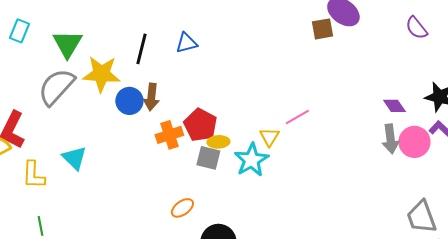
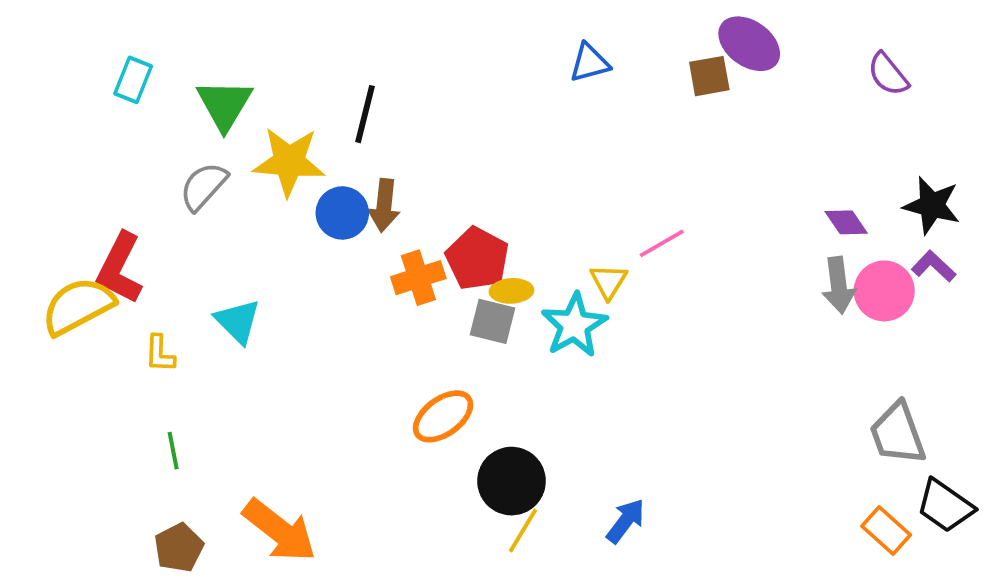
blue triangle: (186, 43) -> (589, 63), moved
gray semicircle: (56, 87) -> (203, 186), size x0.7
yellow L-shape: (33, 175) -> (160, 354), size x0.7
orange ellipse: (182, 208) -> (443, 416), size x1.4

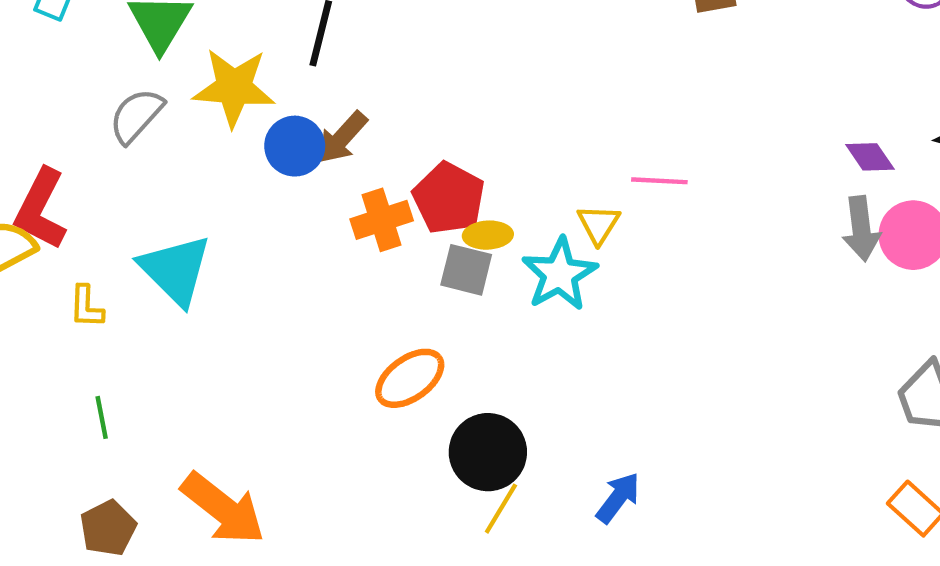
brown arrow: (384, 205) -> (342, 137), turned 36
pink line: (662, 243) -> (659, 181), turned 33
cyan triangle: (238, 321) -> (175, 270), size x1.4

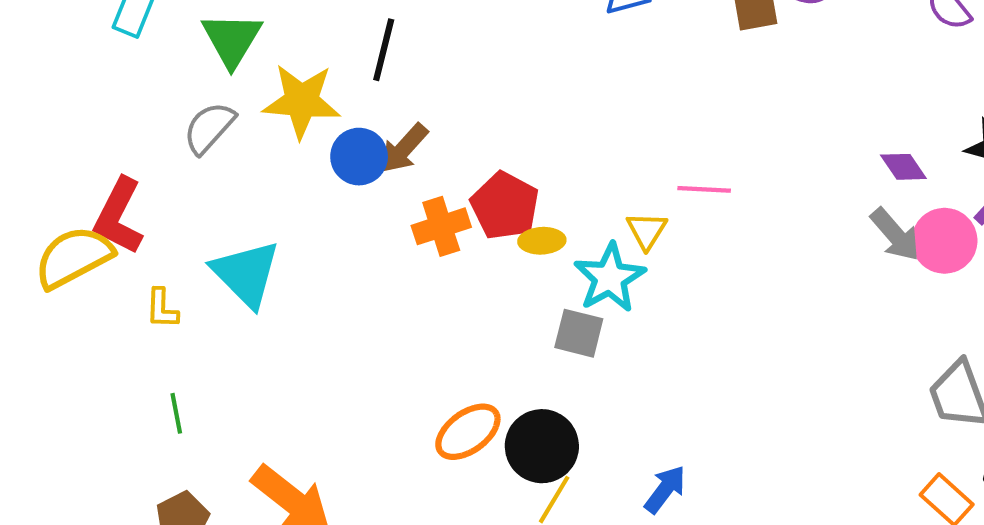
gray arrow: (861, 229) -> (895, 235), turned -34
gray square: (466, 270) -> (579, 333), moved
orange ellipse: (410, 378) -> (468, 432), moved

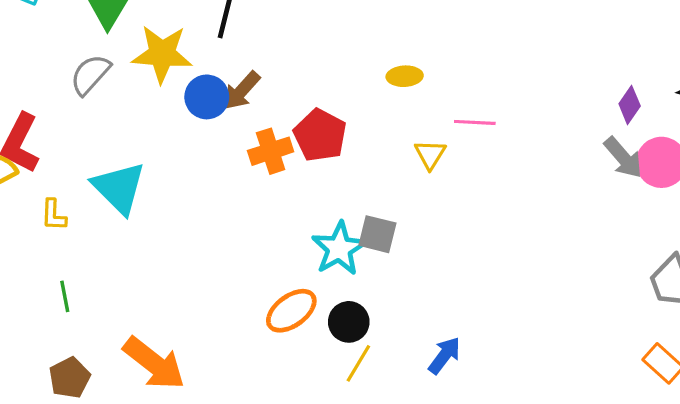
purple diamond: (903, 167) -> (630, 105), turned 69
yellow ellipse: (542, 241) -> (405, 76), moved
cyan star: (610, 278) -> (339, 249), moved
black circle: (542, 446) -> (349, 322), size x0.7

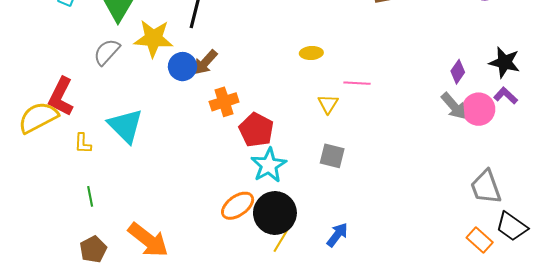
red pentagon: (320, 135) -> (256, 130), moved
gray square: (377, 234) -> (332, 156), moved
black circle: (349, 322) -> (275, 213), size x1.6

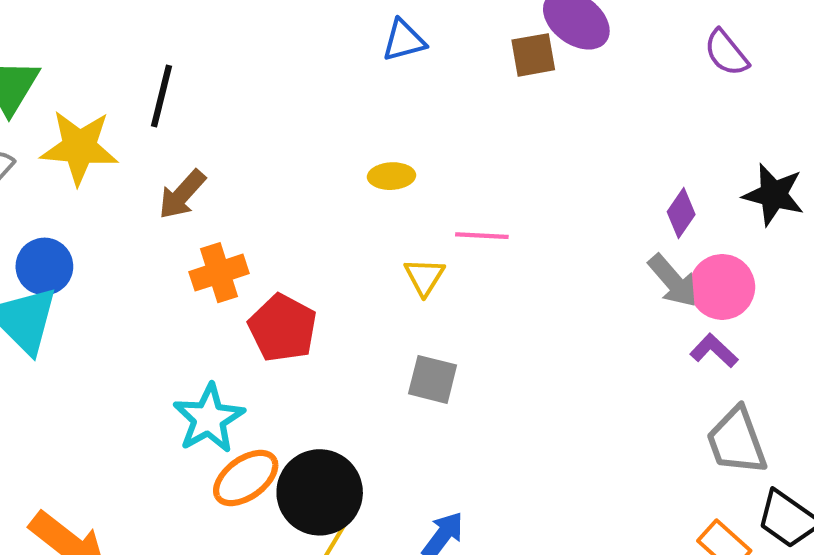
blue circle: (183, 67) -> (44, 266), moved
purple L-shape: (506, 96) -> (714, 351), moved
cyan star: (269, 165) -> (209, 418), moved

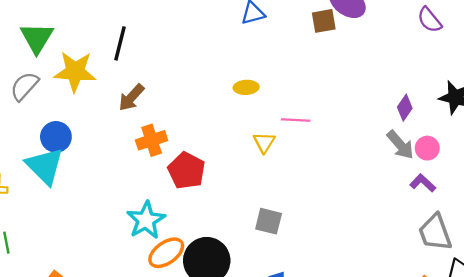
pink circle: (722, 287) -> (427, 148), size x0.7
gray square: (433, 379) -> (269, 221), moved

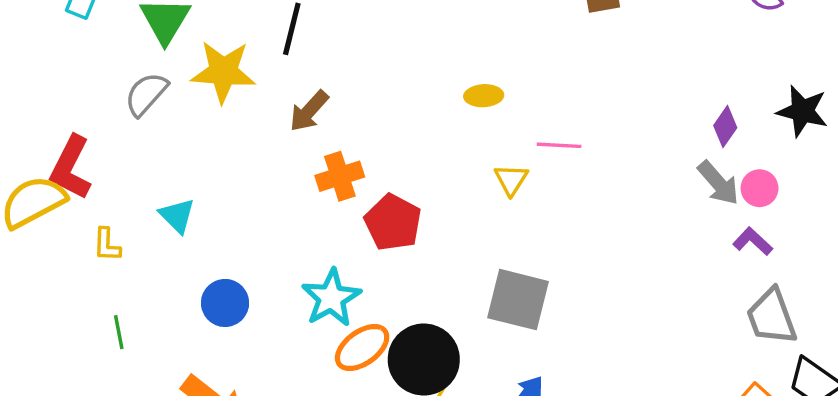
blue circle: (56, 137) -> (225, 303), moved
cyan triangle: (45, 166) -> (177, 216), size x0.6
gray square: (269, 221) -> (518, 300), size x1.5

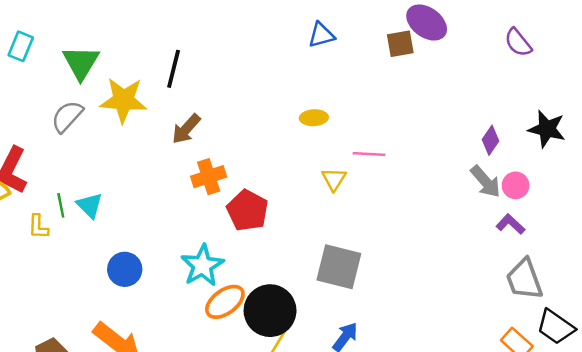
green line: (119, 332) -> (61, 205), moved

